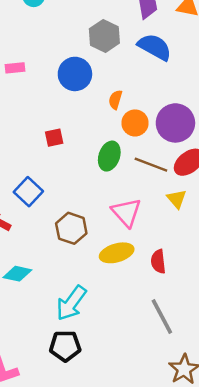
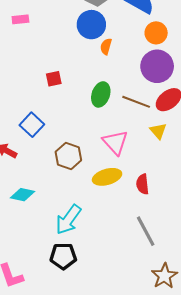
blue circle: (75, 74) -> (91, 25), moved
orange circle: (135, 123) -> (156, 33), moved

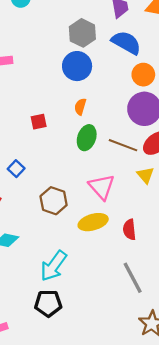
orange semicircle: (106, 46) -> (80, 107), moved
blue square: (32, 125) -> (16, 169), size x0.7

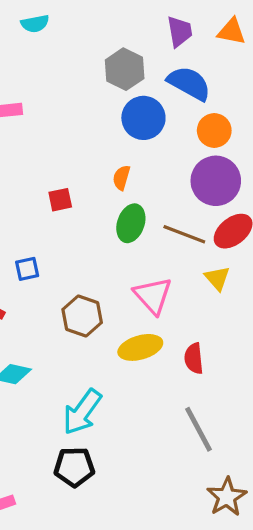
blue circle: (77, 66) -> (143, 118), moved
blue square: (16, 169) -> (27, 269), turned 35

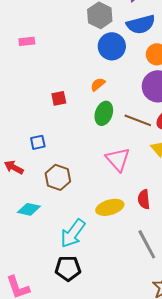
blue semicircle: (189, 83) -> (141, 24), turned 136
orange semicircle: (121, 178) -> (98, 84), turned 35
brown hexagon: (82, 316) -> (58, 177), moved
yellow ellipse: (140, 347) -> (110, 207), moved

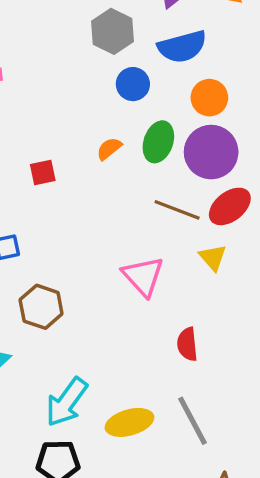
blue circle: (112, 46) -> (133, 84), size x0.7
green ellipse: (104, 113) -> (158, 142), moved
yellow ellipse: (110, 207) -> (129, 422), moved

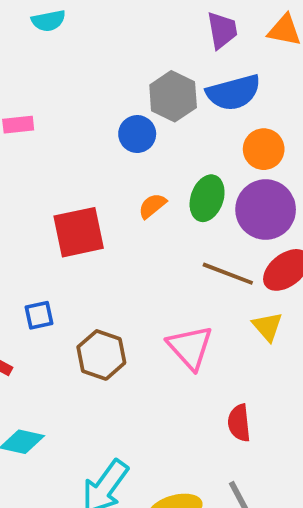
gray hexagon: (112, 31) -> (173, 96), moved
blue circle: (133, 84) -> (137, 134), moved
red square: (43, 172) -> (79, 232), size x1.8
brown hexagon: (41, 307) -> (101, 355), moved

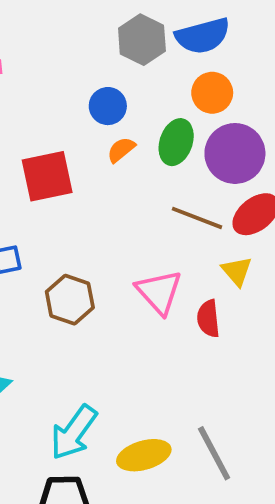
blue circle: (137, 134) -> (108, 106), moved
orange circle: (264, 149) -> (212, 93), moved
red semicircle: (239, 423) -> (208, 319), moved

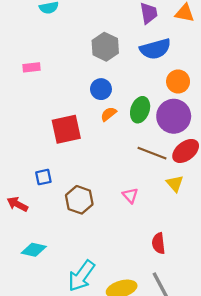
gray hexagon: (142, 40) -> (105, 47), moved
orange circle: (212, 93) -> (178, 81), moved
pink triangle: (159, 292) -> (130, 195), size x0.6
red semicircle: (208, 319) -> (159, 243), moved

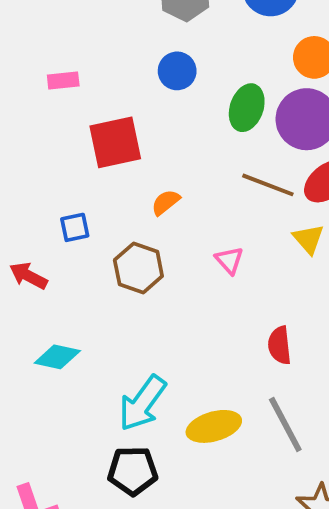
pink rectangle: (31, 67) -> (63, 81), moved
orange semicircle: (109, 114) -> (166, 202), moved

